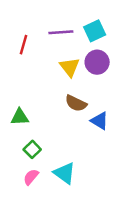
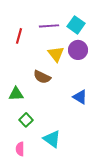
cyan square: (95, 31) -> (76, 25), turned -30
brown semicircle: (76, 103) -> (42, 77), moved
pink semicircle: (31, 177) -> (20, 149), moved, turned -40

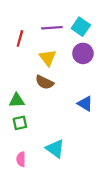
yellow triangle: (56, 54) -> (48, 58), moved
green square: (26, 120) -> (20, 123), moved, turned 32

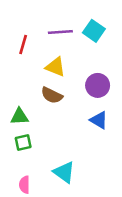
purple circle: (83, 53) -> (98, 85), moved
yellow triangle: (48, 58) -> (55, 67), turned -30

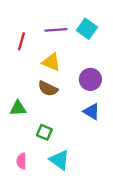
green square: (23, 142) -> (44, 132), moved, turned 35
pink semicircle: (24, 185) -> (21, 161), moved

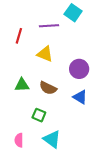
cyan square: (87, 29) -> (73, 13), moved
brown semicircle: (48, 89) -> (48, 88), moved
green triangle: (18, 108) -> (22, 85), moved

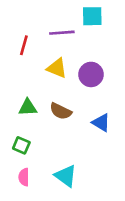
cyan square: (73, 13) -> (92, 16), turned -36
purple circle: (79, 69) -> (91, 74), moved
green square: (39, 115) -> (21, 145), moved

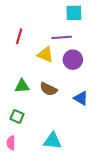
purple line: (62, 33) -> (62, 37), moved
cyan triangle: (66, 176) -> (53, 141), turned -30
pink semicircle: (24, 177) -> (11, 143), moved

